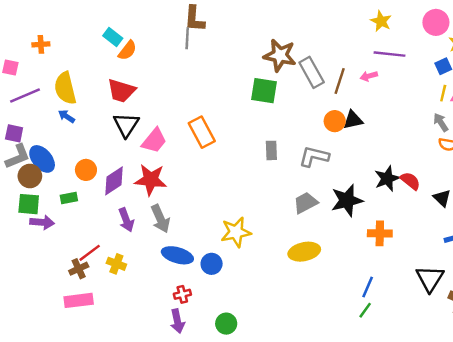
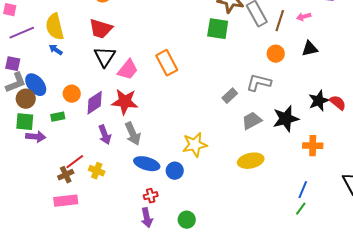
black triangle: (353, 120) -> (310, 49), moved
gray rectangle: (271, 150) -> (230, 96), moved, turned 49

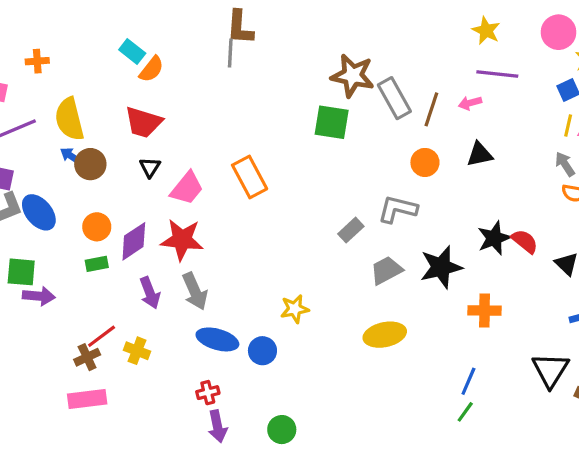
black triangle: (105, 57) -> (150, 167), size x0.6
brown circle: (26, 99) -> (90, 164), moved
green rectangle: (58, 117) -> (97, 264), moved
yellow star: (195, 145) -> (295, 309), size x0.7
red cross: (151, 196) -> (208, 393), moved

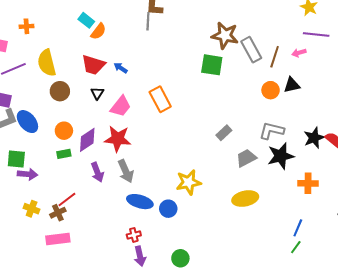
black triangle: (480, 154) -> (292, 85), moved
blue arrow: (71, 156) -> (121, 68), moved
gray L-shape: (398, 209) -> (272, 131), moved
yellow star: (295, 309) -> (188, 182), size x1.4
yellow cross: (137, 351) -> (32, 209), moved

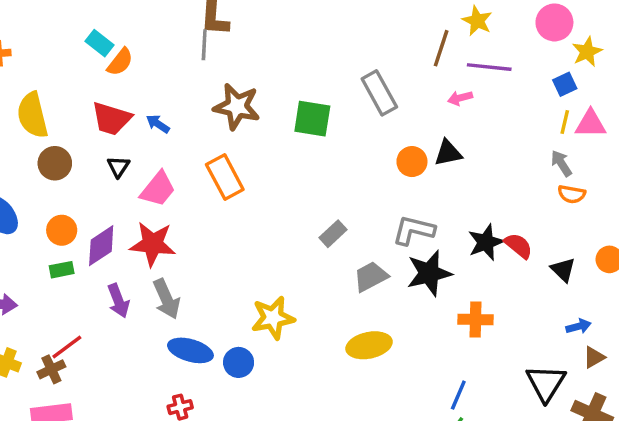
brown star: (225, 35) -> (237, 107), moved
brown line: (275, 57) -> (441, 48), moved

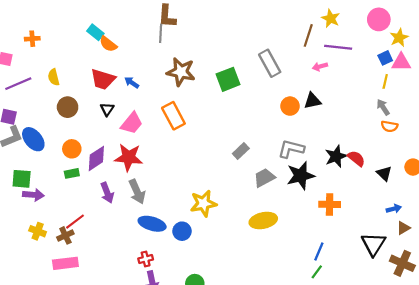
orange semicircle: (120, 62) -> (108, 44), turned 90
yellow semicircle: (32, 115) -> (54, 77), size x0.6
green square: (312, 119) -> (228, 79), turned -30
pink triangle: (591, 124) -> (401, 62), moved

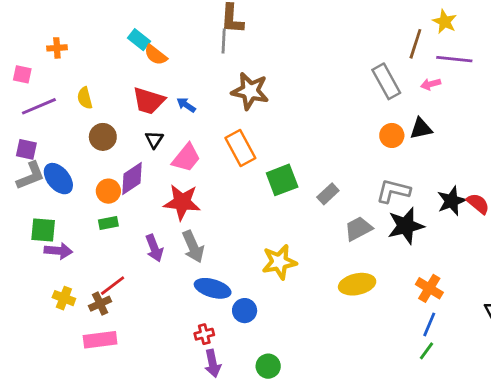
gray rectangle: (270, 63) -> (386, 81), moved
green square: (228, 79) -> (282, 180), moved
purple diamond: (96, 158) -> (132, 179), moved
orange cross: (330, 204) -> (429, 288), moved, turned 30
blue circle: (182, 231) -> (245, 311), moved

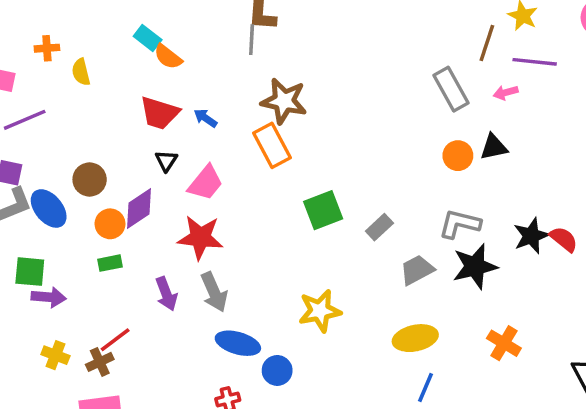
yellow semicircle: (85, 98) -> (81, 72), moved
brown circle: (103, 137) -> (90, 179), moved
orange rectangle: (240, 148) -> (272, 145), moved
blue line: (429, 324) -> (425, 388), moved

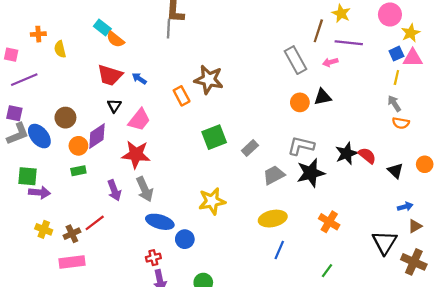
brown star: (284, 101) -> (209, 80), moved
orange rectangle: (272, 145) -> (182, 96), size x0.7
red line: (115, 340) -> (95, 223), moved

